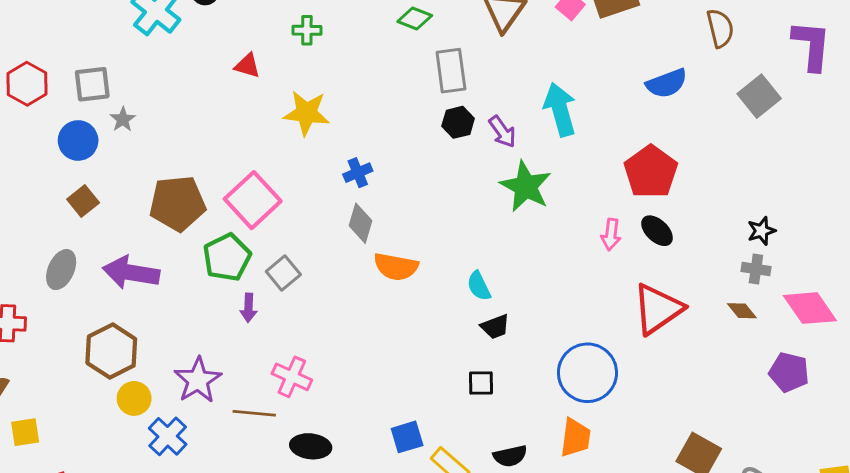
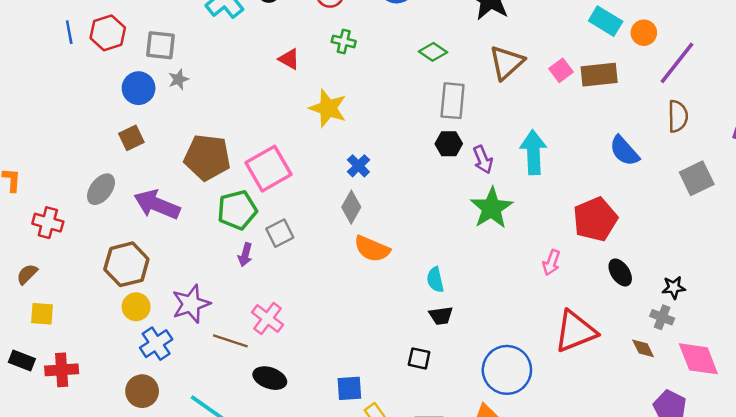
blue semicircle: (667, 83) -> (624, 151), turned 56
blue cross: (358, 173) -> (358, 166), turned -35
black ellipse: (657, 231) -> (620, 272), moved

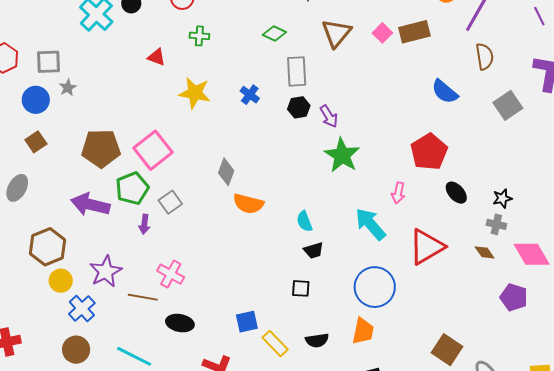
cyan arrow: (533, 152) -> (370, 224), moved, turned -30
blue cross: (358, 166) -> (250, 95), moved
purple arrow: (157, 205) -> (90, 205), moved

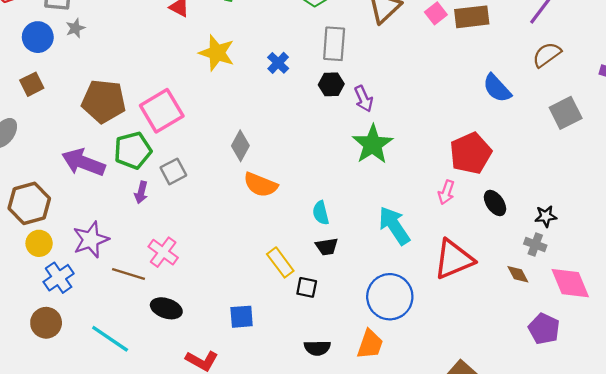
brown semicircle: (485, 56) -> (547, 55), turned -124
pink arrow: (398, 193) -> (446, 192), moved
yellow rectangle: (275, 344) -> (280, 262), moved

